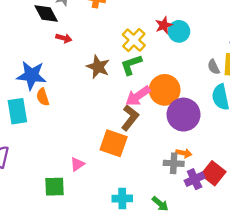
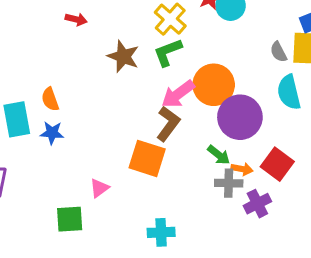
blue star: (31, 75) -> (52, 133), moved, size x0.6
red square: (213, 173) -> (277, 164), moved
green arrow: (160, 204) -> (219, 155), moved

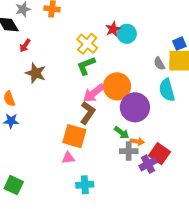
red arrow: (76, 19) -> (25, 45), turned 112
brown star: (123, 56) -> (36, 73), moved
red square: (277, 164) -> (160, 154), moved
pink triangle: (99, 188) -> (68, 158), moved, turned 32
green square: (70, 219) -> (14, 185), moved, turned 30

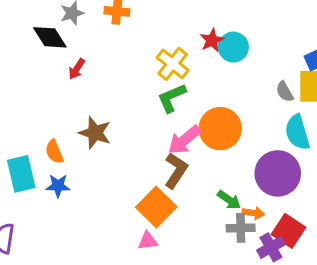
brown star: (36, 73) -> (95, 133), moved
purple circle: (135, 107) -> (278, 173), moved
orange square: (74, 136) -> (156, 207), turned 30

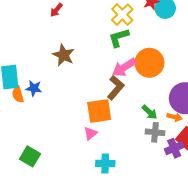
orange semicircle: (54, 152) -> (18, 94), moved
orange square: (156, 207) -> (99, 111), turned 30
orange arrow: (253, 213) -> (175, 117), moved
pink triangle: (148, 241) -> (90, 133), turned -40

